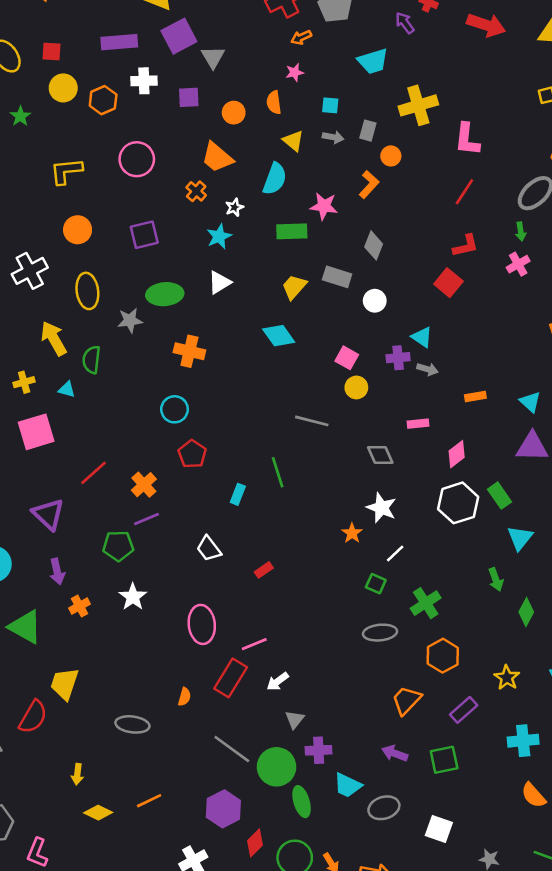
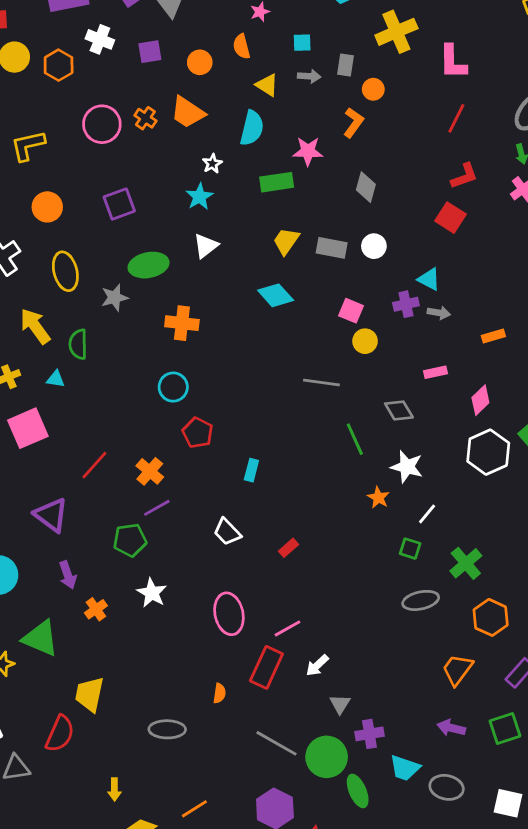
white cross: (144, 81) -> (100, 39), turned 30
orange cross: (196, 191) -> (145, 118), moved
gray rectangle: (337, 277) -> (332, 248), moved
green line: (278, 472) -> (355, 439), moved
gray ellipse: (384, 808) -> (447, 787), turned 36

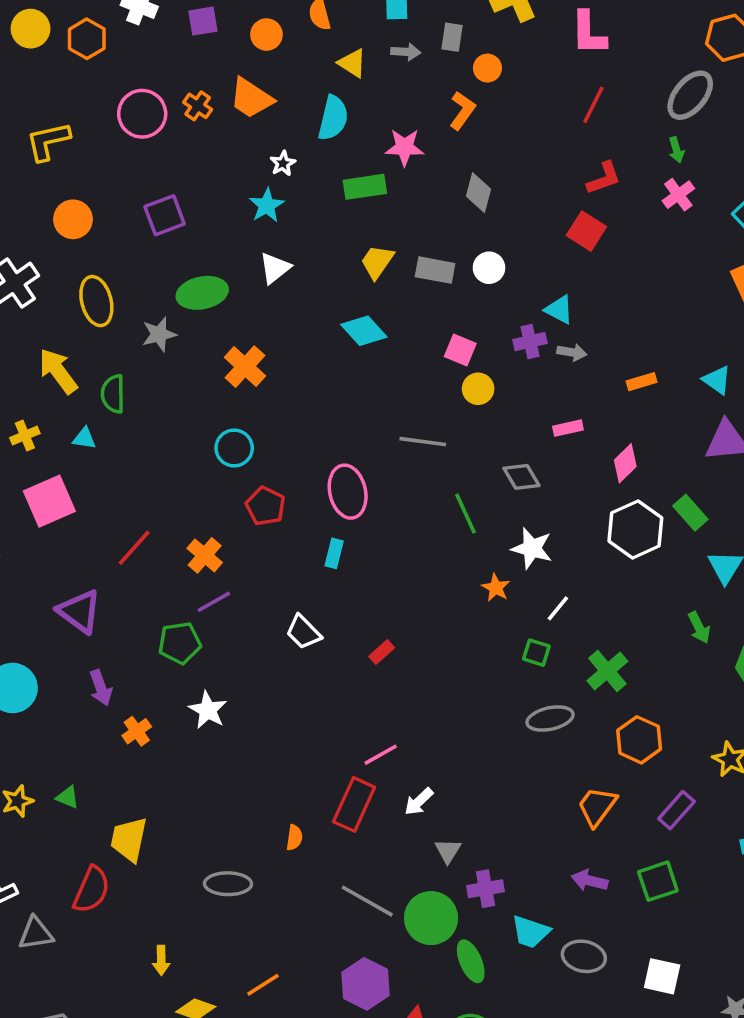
orange cross: (182, 323) -> (245, 367), turned 36
pink ellipse: (229, 614) -> (348, 492), moved
green triangle: (41, 638) -> (68, 797), moved, size x0.5

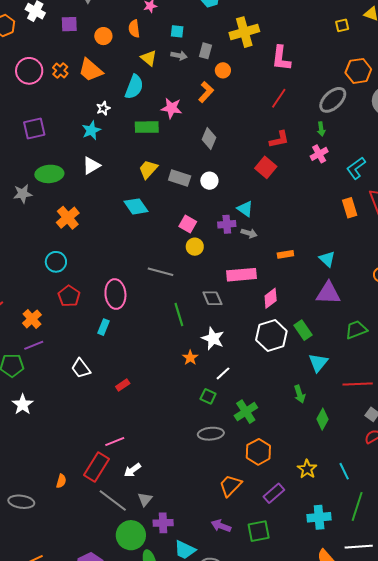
pink rectangle: (568, 428) -> (242, 275), size x1.8
gray line: (367, 901) -> (113, 501), moved

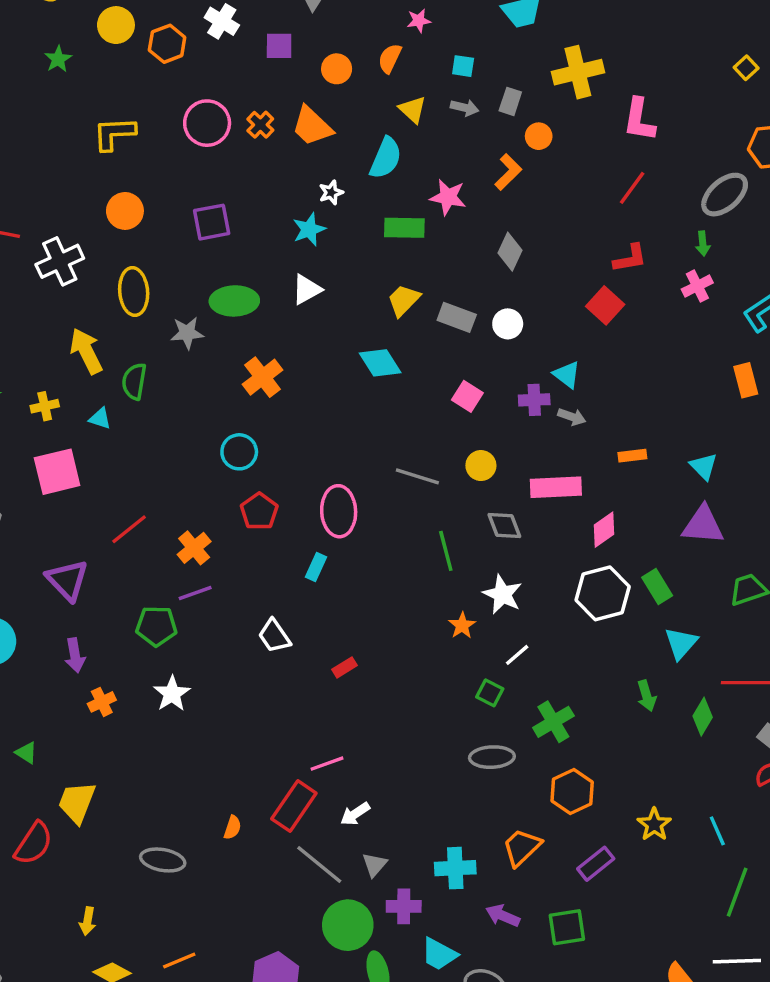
yellow square: (342, 25) -> (746, 68), turned -32
orange semicircle: (134, 29) -> (390, 58), turned 30
yellow circle: (195, 247) -> (481, 466), moved
green diamond: (322, 419) -> (703, 717), moved
cyan cross: (319, 517) -> (455, 868), moved

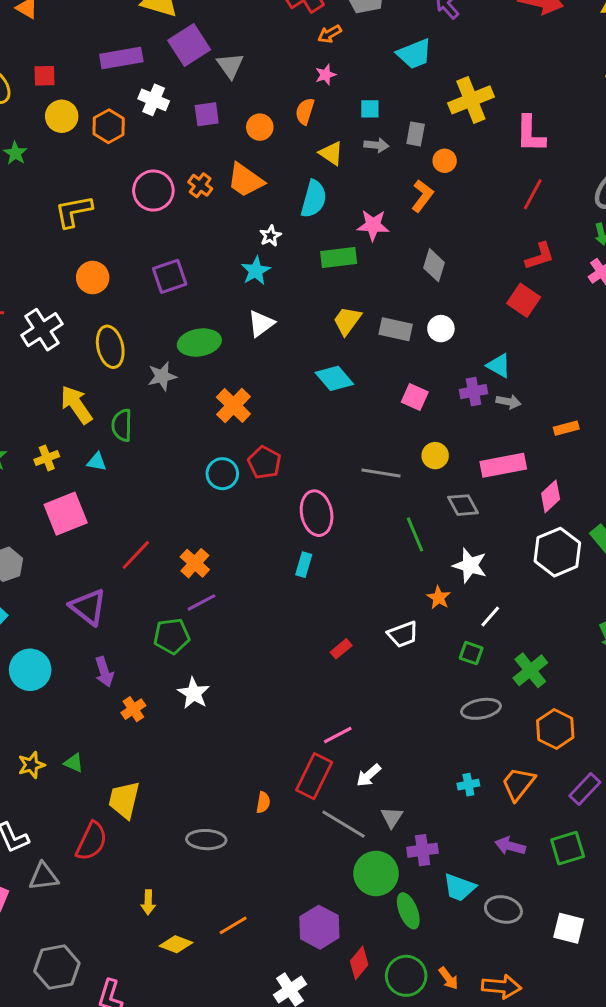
red pentagon: (259, 511) -> (264, 462), moved
white trapezoid: (274, 636) -> (403, 634), moved, turned -68
cyan cross: (455, 868) -> (468, 785), moved, size x0.6

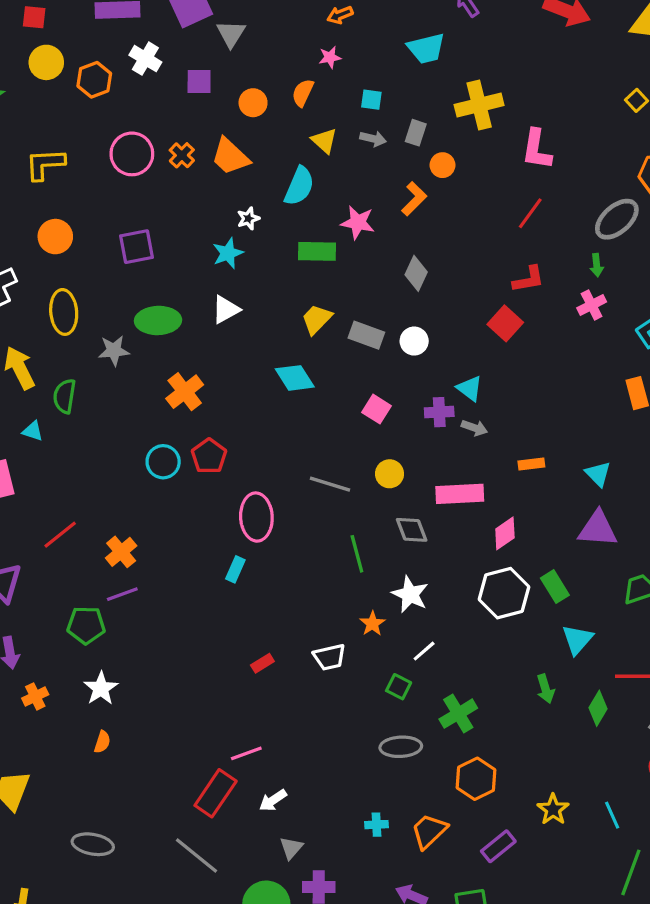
orange semicircle: (263, 803) -> (102, 742), moved
gray line: (344, 824) -> (196, 856), moved

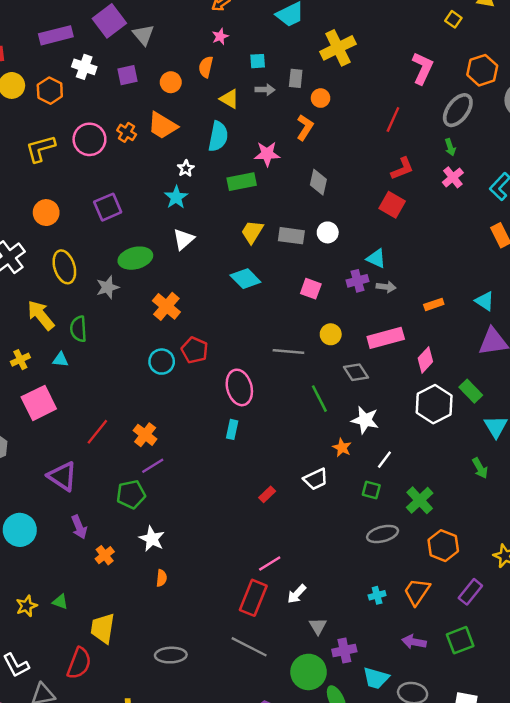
pink L-shape: (537, 149) -> (422, 68), moved, turned -152
yellow L-shape: (45, 164) -> (40, 149), moved

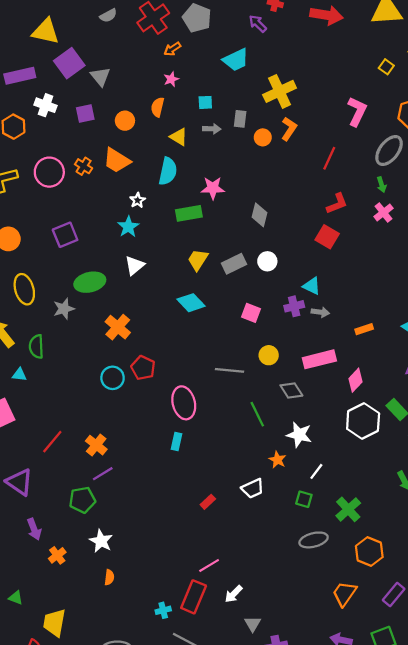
orange L-shape: (305, 127) -> (289, 129), moved
gray rectangle: (291, 236) -> (234, 264), turned -35
cyan cross: (377, 595) -> (163, 610), moved

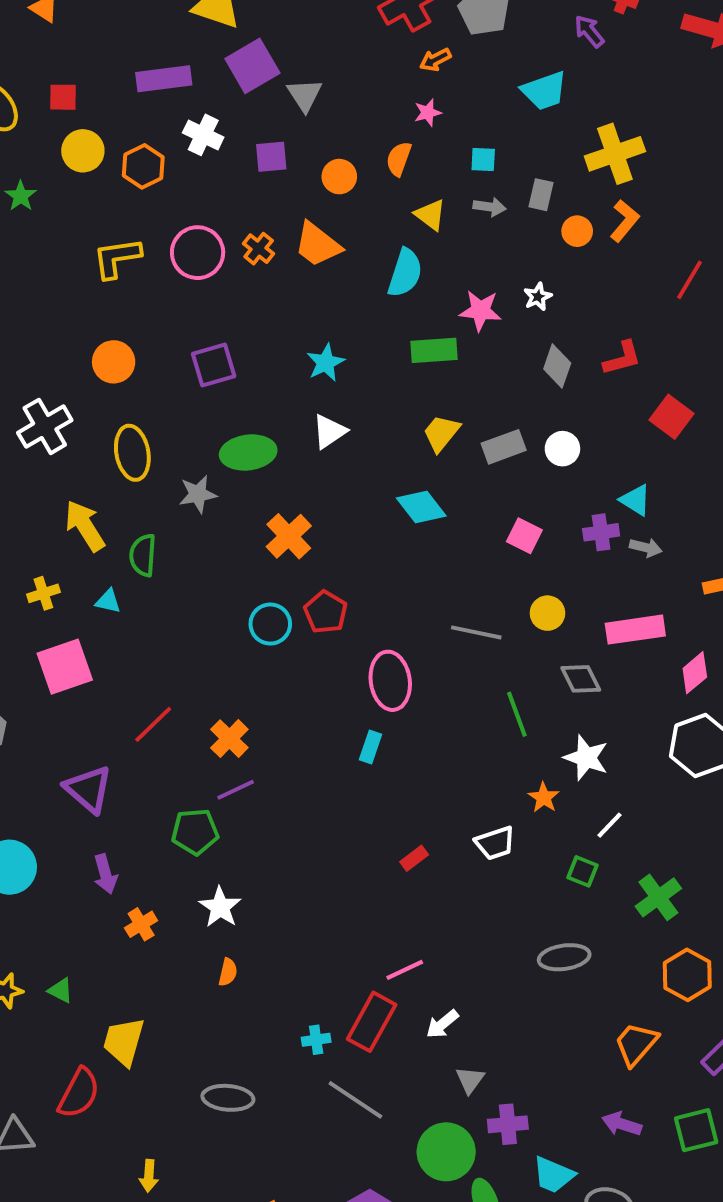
white star: (138, 200) -> (538, 297), moved
red L-shape: (337, 204) -> (622, 358), moved
gray ellipse: (314, 540) -> (564, 957), moved

